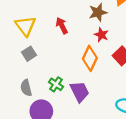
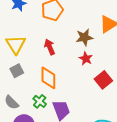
orange diamond: (90, 58) -> (48, 78), moved, turned -30
gray semicircle: (26, 88) -> (12, 102), turned -35

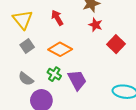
orange diamond: (48, 78) -> (60, 49), turned -55

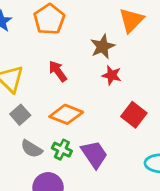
red square: (116, 44) -> (134, 115), moved
gray semicircle: (26, 79) -> (32, 149), moved

